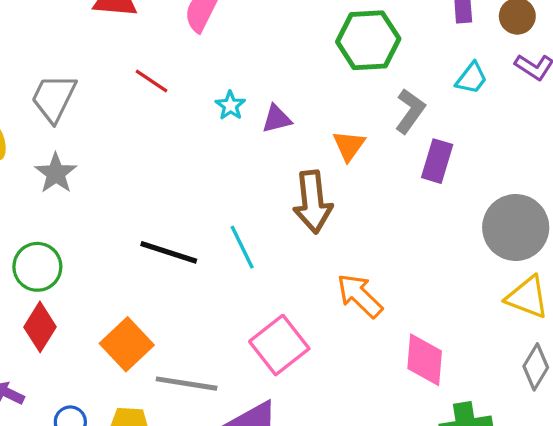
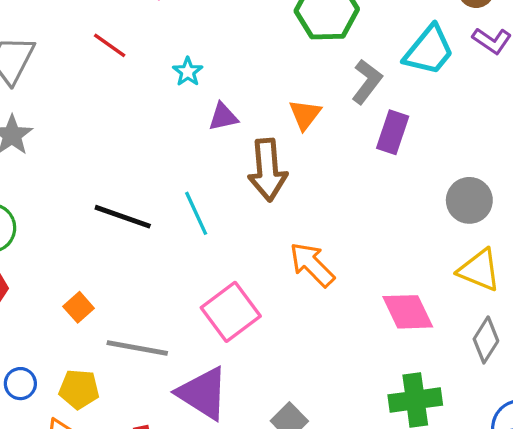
cyan trapezoid: (471, 78) -> (429, 50), size x1.6
purple triangle: (277, 119) -> (223, 117), moved
gray circle: (516, 228) -> (469, 200), size x0.7
orange square: (127, 344) -> (79, 307), size x0.6
pink diamond: (425, 360) -> (408, 312), moved, turned -32

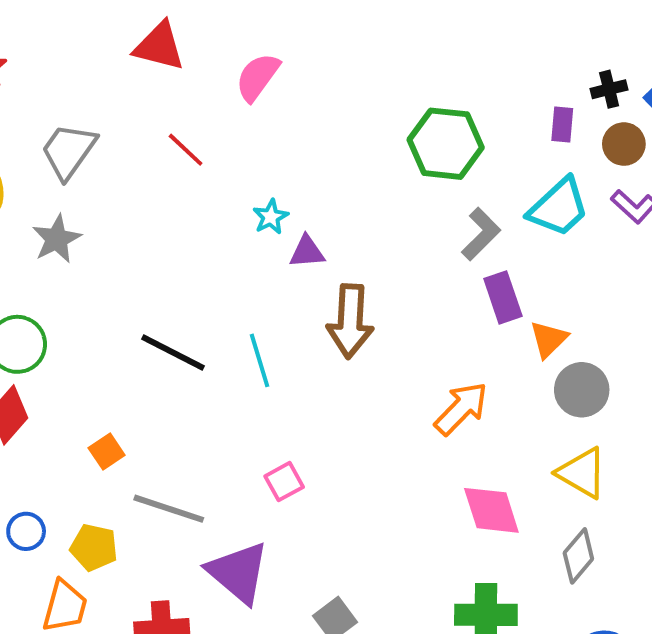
cyan star: (188, 72) -> (271, 217), moved
orange triangle: (305, 115) -> (549, 339), moved
purple rectangle: (393, 132) -> (503, 297), turned -45
orange arrow: (312, 265) -> (461, 409), moved, turned 81
pink square: (231, 312) -> (284, 482), size x0.6

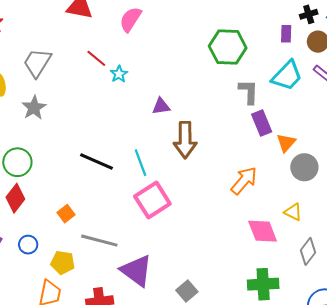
cyan star: (271, 217) -> (119, 74), moved
gray L-shape: (481, 234) -> (248, 92), turned -40
yellow triangle: (582, 473) -> (293, 212), moved, size x0.7
pink square: (284, 482) -> (152, 200), moved, size x1.8
blue circle: (26, 531) -> (28, 245), moved

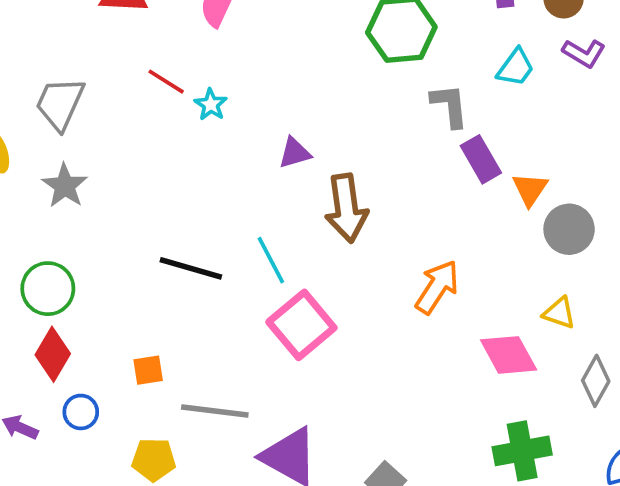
cyan trapezoid: (287, 76) -> (516, 68), size x0.7
orange arrow: (244, 181) -> (437, 287), moved
orange square: (66, 214) -> (148, 370), turned 36
blue circle: (28, 245) -> (81, 412), moved

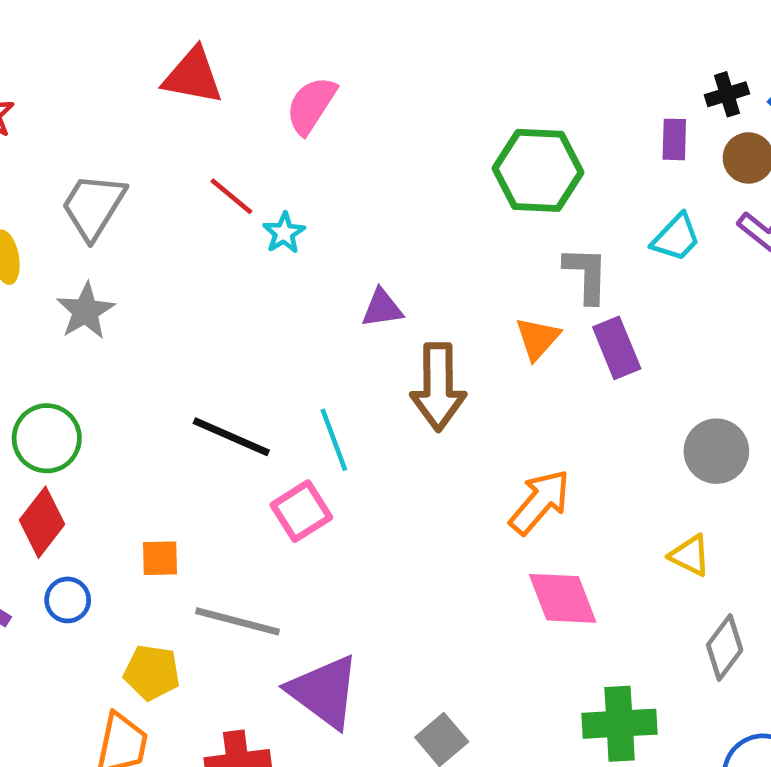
orange triangle: (530, 189) -> (538, 338), moved
pink square: (301, 325) -> (301, 511), moved, size x0.7
pink diamond: (509, 355) -> (563, 598), moved

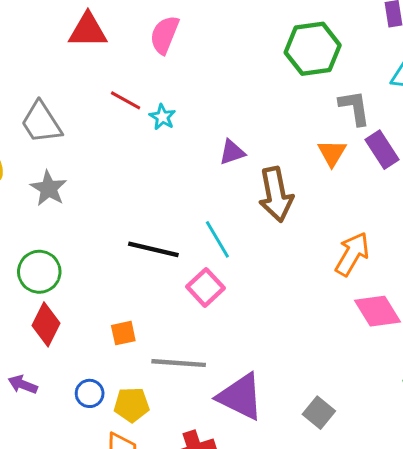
gray trapezoid: (93, 206) -> (41, 123), turned -54
blue circle: (68, 600) -> (90, 393), moved

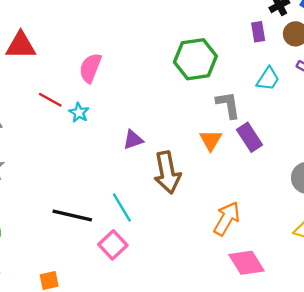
pink semicircle: (164, 35) -> (90, 68), moved

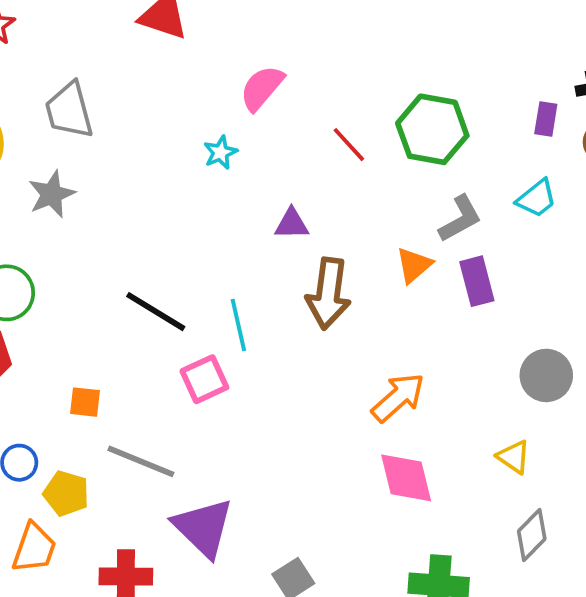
red line: (50, 100) -> (349, 145), moved
gray L-shape: (228, 105) -> (460, 219), turned 52

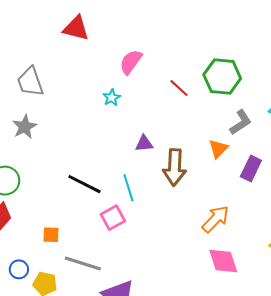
purple triangle: (292, 224) -> (144, 144), moved
purple rectangle: (477, 281) -> (251, 169), moved, turned 45

